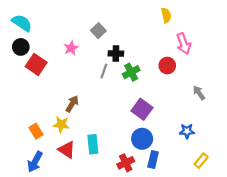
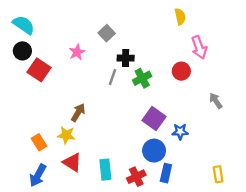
blue star: (187, 131) -> (180, 132), moved
cyan rectangle: (93, 144) -> (105, 170), moved
yellow rectangle: (201, 161) -> (218, 174), turned -48

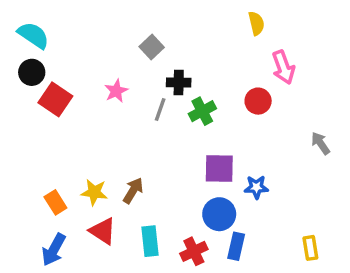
pink star: (77, 52) -> (116, 91), moved
gray arrow: (216, 101) -> (321, 143), moved
brown arrow: (78, 113) -> (133, 191), moved
purple square: (154, 119) -> (219, 169), turned -35

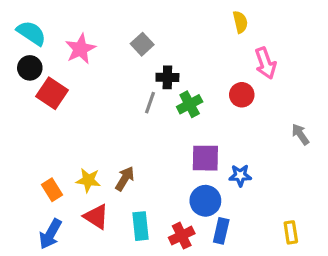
pink star: (116, 91) -> (80, 49), moved, size x1.4

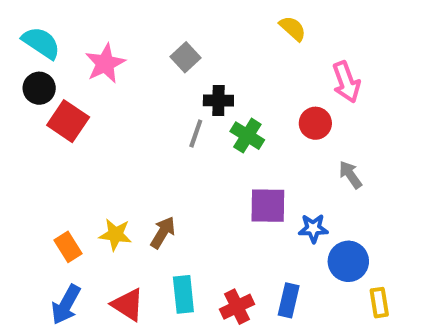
yellow semicircle: (240, 22) -> (293, 28), moved, turned -35
green cross: (190, 104) -> (247, 136), turned -30
gray arrow: (300, 134) -> (350, 175), moved
blue circle: (205, 201) -> (348, 261), moved
red triangle: (96, 217) -> (128, 305), moved

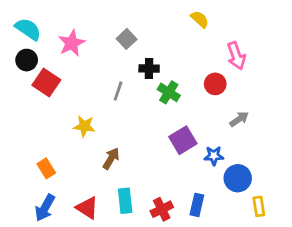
gray line: (196, 134) -> (118, 91), moved
gray arrow: (350, 175) -> (239, 119), turned 90
purple square: (268, 206) -> (183, 140), turned -32
yellow star: (115, 235) -> (84, 126), moved

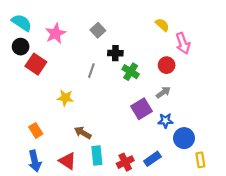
yellow semicircle: (200, 19) -> (162, 25), moved
gray arrow: (239, 119) -> (163, 92), moved
brown arrow: (111, 159) -> (83, 133), moved, turned -91
blue rectangle: (197, 205) -> (152, 159), turned 42
blue arrow: (45, 208) -> (35, 161), turned -42

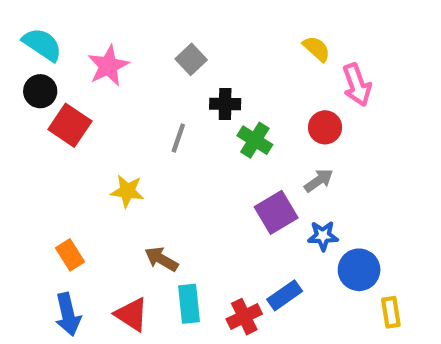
blue rectangle: (152, 159) -> (285, 295), moved

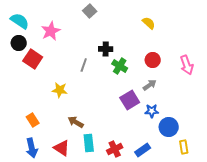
gray square: (191, 59) -> (90, 11), moved
pink arrow: (357, 85) -> (187, 65), moved
blue rectangle: (285, 295) -> (143, 150), moved

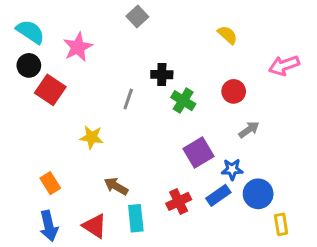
pink arrow: (187, 65) -> (284, 65), moved, turned 90
gray arrow: (150, 85) -> (249, 130), moved
red cross: (115, 149) -> (179, 201), moved
blue rectangle: (143, 150) -> (218, 195), moved

